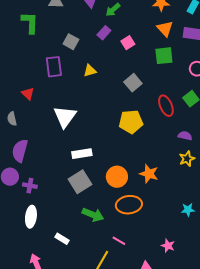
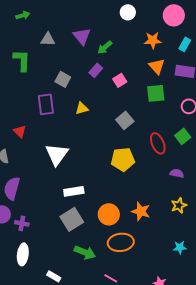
yellow star: (187, 159) -> (179, 205), moved

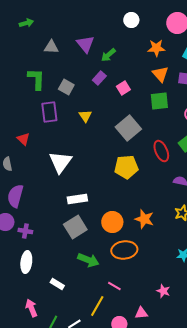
green L-shape: (22, 60) -> (36, 79), moved
yellow triangle: (82, 108) -> (85, 116), turned -48
gray square: (125, 120) -> (128, 128), size x1.4

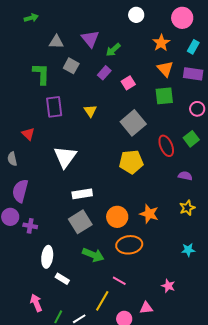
orange star: (156, 48) -> (161, 43), turned -30
gray square: (66, 87) -> (71, 66), moved
white ellipse: (26, 262) -> (47, 257), moved

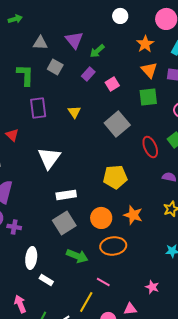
yellow pentagon: (131, 162) -> (115, 177), moved

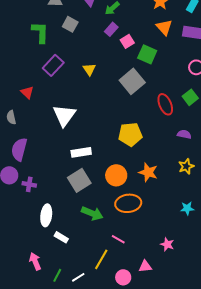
purple rectangle: (88, 74) -> (111, 29), moved
green square: (148, 97) -> (147, 54), moved, turned 30
purple rectangle: (38, 108) -> (53, 65), turned 50

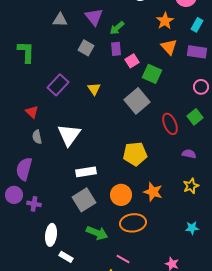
gray square: (70, 24) -> (86, 48), moved
purple rectangle: (111, 29) -> (116, 49), turned -48
green L-shape: (40, 32) -> (26, 52), moved
gray semicircle: (11, 117) -> (37, 137), moved

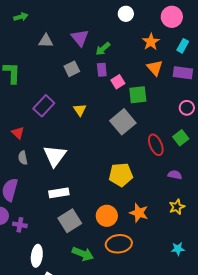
gray square: (86, 48) -> (72, 69), turned 35
green square: (152, 74) -> (138, 95), turned -30
white rectangle: (86, 172) -> (59, 193), moved

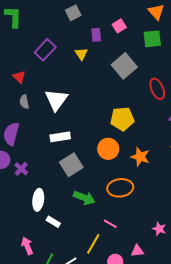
purple rectangle: (102, 70) -> (96, 35), moved
green square: (138, 95) -> (152, 39), moved
orange circle: (107, 216) -> (108, 149), moved
purple cross: (20, 225) -> (21, 169), turned 32

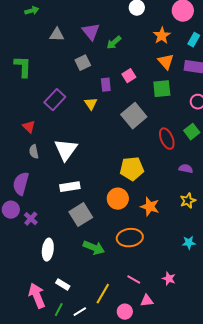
white rectangle: (53, 222) -> (63, 285), moved
pink line: (110, 224) -> (134, 280), moved
pink arrow: (27, 246) -> (37, 296), size x1.4

